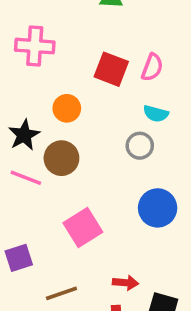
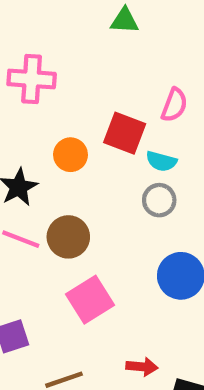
red square: (111, 69) -> (125, 133), moved
cyan semicircle: (156, 114) -> (161, 161), moved
brown circle: (61, 158) -> (68, 237), moved

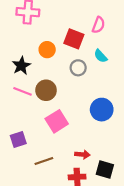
cyan semicircle: (161, 161) -> (101, 56), moved, turned 32
gray circle: (159, 200) -> (78, 68), moved

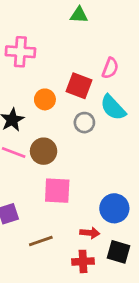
cyan semicircle: (101, 56) -> (113, 108), size x1.5
blue circle: (102, 110) -> (114, 208), moved
pink square: (57, 121) -> (57, 191), turned 35

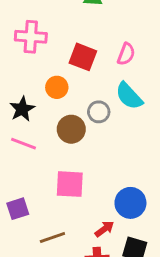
red square: (79, 86) -> (83, 57), moved
brown circle: (44, 151) -> (71, 129), moved
red arrow: (90, 233) -> (104, 229), turned -42

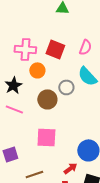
pink cross: (31, 37) -> (25, 49), moved

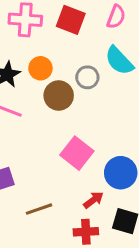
orange circle: (37, 70) -> (40, 68), moved
pink square: (46, 137) -> (77, 153), moved, turned 35

